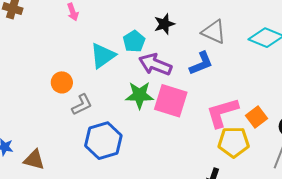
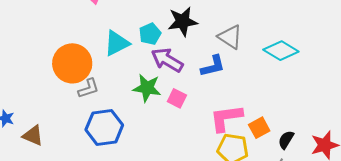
black star: (164, 24) -> (183, 21), size x1.4
orange circle: (62, 82) -> (72, 63), size x1.8
pink square: (171, 101) -> (177, 98), size x0.6

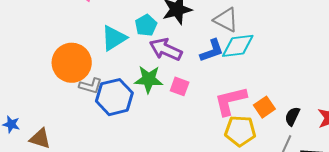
cyan diamond: (281, 51) -> (238, 46), moved, turned -32
gray L-shape: (89, 88) -> (91, 86), turned 40
blue hexagon: (104, 127) -> (114, 97), moved

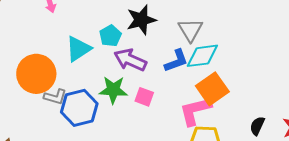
gray triangle: (226, 20) -> (190, 30), turned 32
orange square: (264, 107) -> (212, 89), moved, size x1.5

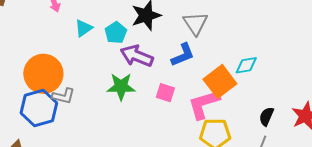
cyan triangle: (78, 49) -> (84, 28), moved, size x0.7
cyan diamond: (202, 56) -> (246, 65), moved, size x0.7
pink square: (144, 97) -> (165, 93), moved
blue hexagon: (79, 108) -> (39, 108), moved

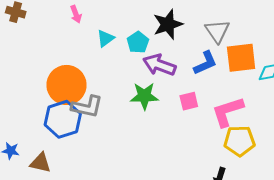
orange square: (220, 81) -> (241, 58), moved, turned 32
pink square: (165, 93) -> (189, 101), turned -30
gray L-shape: (63, 96) -> (87, 107), size x1.4

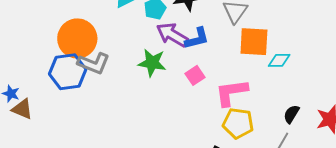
blue L-shape: (205, 63) -> (197, 38), moved
pink square: (189, 101) -> (195, 75), turned -30
brown triangle: (40, 163) -> (22, 109), moved

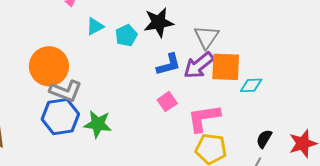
purple arrow: (172, 35) -> (199, 65), moved, turned -68
green star: (152, 63) -> (98, 124), moved
blue hexagon: (68, 72) -> (60, 117), moved

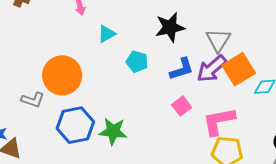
cyan pentagon: (126, 35) -> (137, 62), moved, turned -30
orange square: (226, 67) -> (239, 69), turned -32
gray L-shape: (66, 91) -> (33, 100), moved, size x0.7

